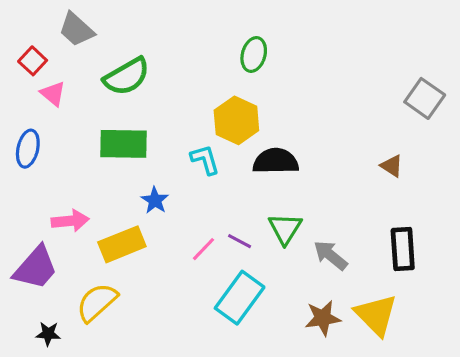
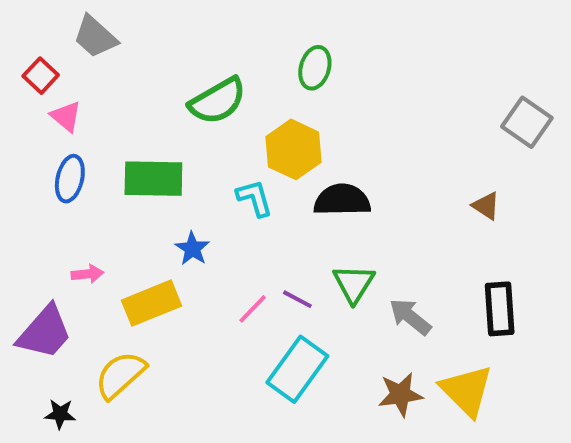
green semicircle: (127, 76) -> (218, 101), moved
blue ellipse: (28, 149) -> (70, 179), moved
pink arrow: (70, 221) -> (87, 274), size x0.7

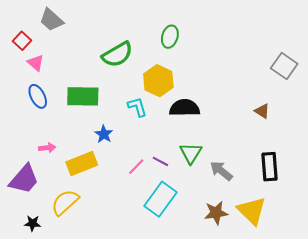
blue ellipse: (70, 179) -> (38, 96), turned -40

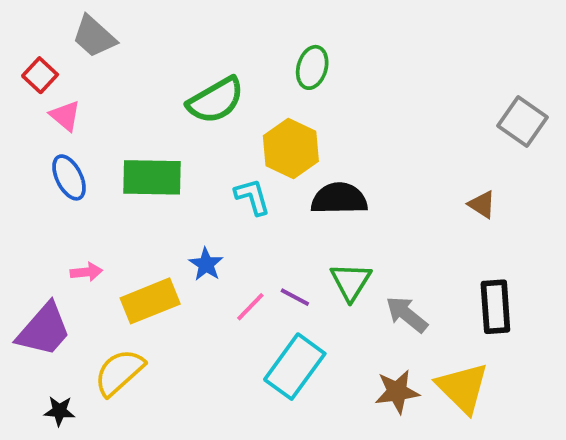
blue star: (104, 134) -> (206, 264), moved

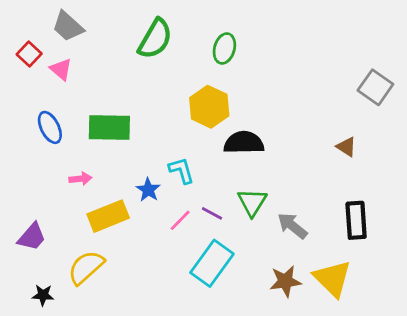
green semicircle: (216, 100) -> (155, 39), moved, turned -30
pink triangle: (65, 116) -> (61, 69), moved
cyan L-shape: (252, 197) -> (181, 170), moved
pink arrow: (86, 272) -> (80, 179), moved
purple trapezoid: (44, 330) -> (32, 237), size x0.7

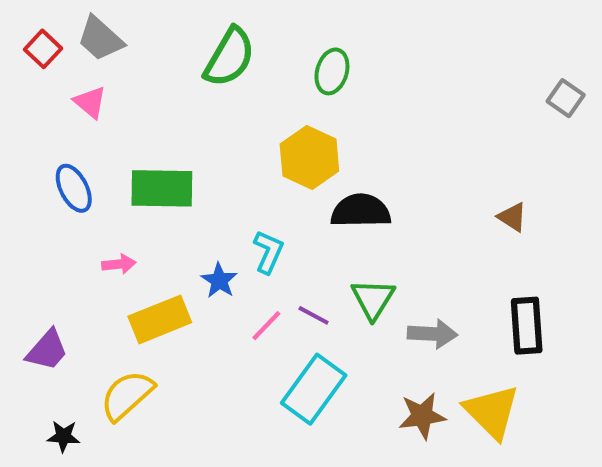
red square: (29, 54) -> (43, 49), moved
gray square: (375, 87) -> (566, 98), moved, size x0.7
cyan L-shape: (181, 170) -> (268, 252), turned 40
gray arrow: (292, 226) -> (432, 334), turned 144

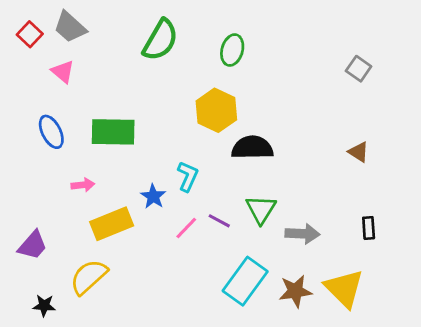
gray square: (566, 98) -> (359, 69), moved
black rectangle: (527, 326) -> (369, 228), size x0.6
cyan rectangle: (314, 389) -> (245, 281), moved

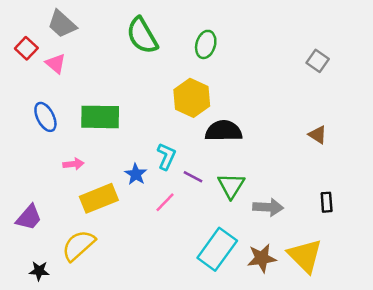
red square: (30, 34) -> (26, 48), moved
green semicircle: (160, 40) -> (142, 36), turned 120
purple line: (219, 221) -> (193, 177), moved

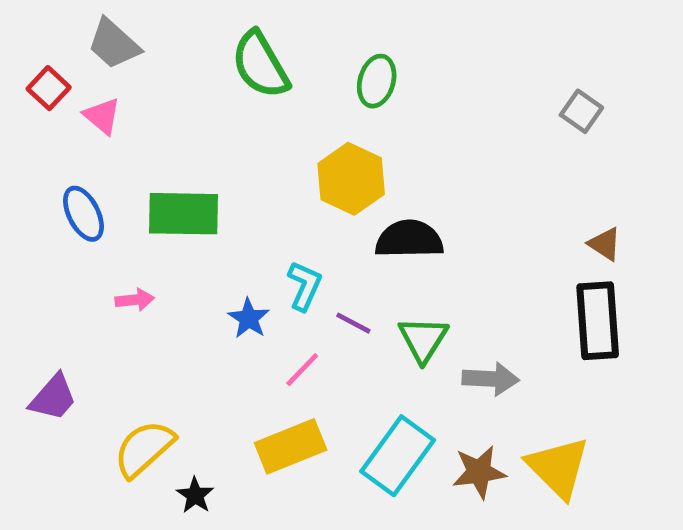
brown triangle: (318, 135) -> (605, 244), moved
yellow rectangle: (99, 198) -> (291, 446), moved
black rectangle: (327, 202) -> (598, 321), moved, size x2.0
black star: (39, 271) -> (195, 495), moved, turned 30

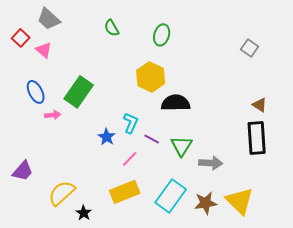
green semicircle: (260, 65) -> (112, 28), size x0.6
green rectangle: (184, 214) -> (79, 92), turned -56
pink arrow: (135, 300) -> (53, 115), moved

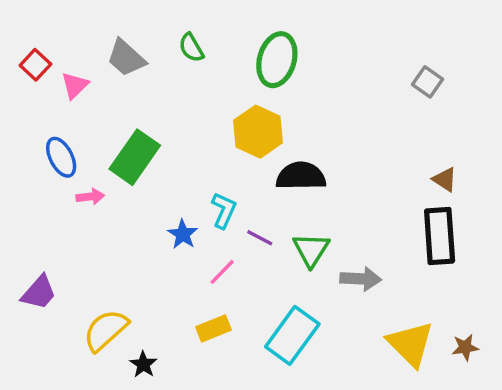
gray trapezoid: (49, 19) -> (126, 58), moved
green ellipse: (162, 35) -> (277, 60), size x1.4
pink triangle: (44, 50) -> (75, 85), turned 36
yellow rectangle: (125, 192) -> (214, 328), size x0.7
brown star: (206, 203) -> (465, 347), moved, size x0.7

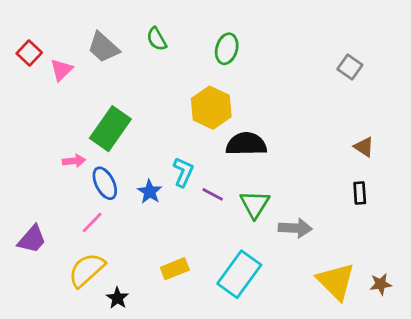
green ellipse: (277, 60) -> (227, 49), size x0.7
blue ellipse: (61, 157) -> (105, 183), moved
black rectangle: (440, 236) -> (360, 193), size x0.5
pink line: (222, 272) -> (92, 222), moved

